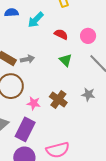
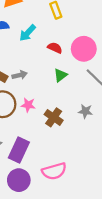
pink circle: (88, 36) -> (84, 49), size x1.5
green triangle: (66, 60) -> (60, 75), turned 40
pink star: (34, 103) -> (28, 105), moved

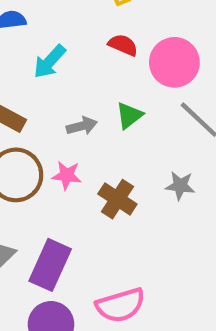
cyan arrow: (28, 33) -> (50, 62), moved
red semicircle: (55, 48) -> (123, 45), moved
gray arrow: (20, 75) -> (82, 126), moved

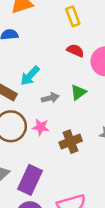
cyan arrow: (50, 62) -> (30, 76), moved
brown cross: (117, 199) -> (71, 142), turned 35

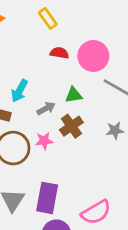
green triangle: (78, 92) -> (74, 95), turned 42
brown cross: (71, 142) -> (71, 126), moved

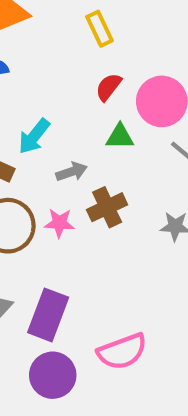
red semicircle: (59, 53) -> (109, 87), turned -72
green triangle: (74, 95) -> (120, 137), moved

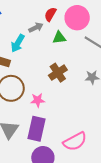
gray arrow: (72, 172) -> (36, 28), moved
pink star: (59, 223) -> (38, 100), moved

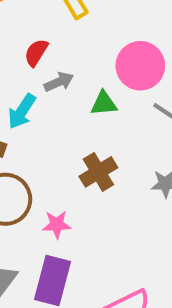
red semicircle: (50, 14) -> (36, 53), moved

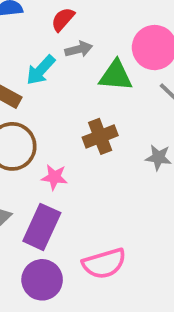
green triangle: (104, 103) -> (116, 76), size x1.4

